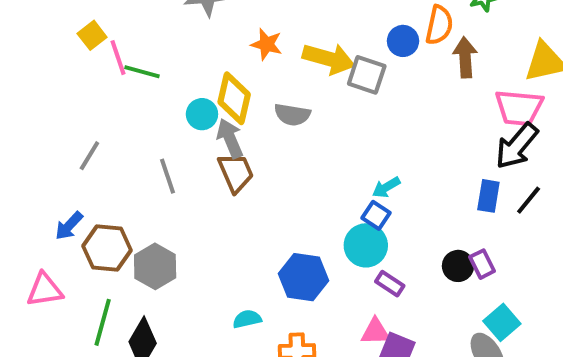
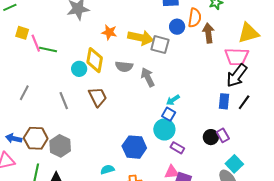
yellow square: (92, 35) -> (22, 33), turned -32
gray arrow: (230, 138) -> (148, 77), moved
blue arrow: (69, 226) -> (14, 138), moved, turned 63

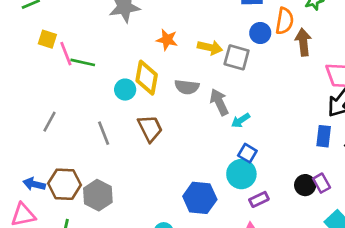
yellow arrow: (141, 38) -> (210, 47), size x0.7
cyan arrow: (173, 100) -> (241, 120), moved
purple rectangle: (177, 148) -> (259, 199), turned -56

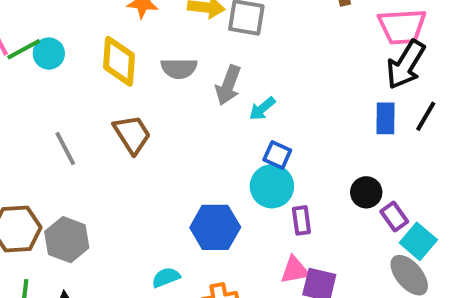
green line: (83, 62) -> (24, 49), turned -35
cyan circle: (125, 90) -> (49, 54), moved
gray arrow: (219, 102) -> (228, 85), turned -128
purple rectangle: (322, 183) -> (394, 217), moved
purple rectangle: (259, 199) -> (301, 220), turned -66

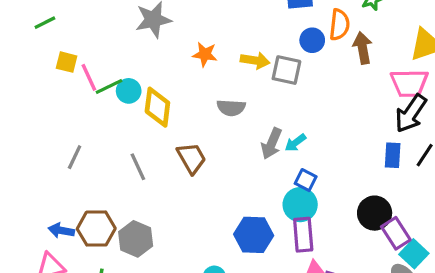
yellow diamond: (119, 61) -> (157, 107), moved
gray arrow: (228, 85) -> (272, 144), moved
black circle: (366, 192) -> (375, 213), size x1.4
purple rectangle: (394, 217) -> (396, 233), size x1.4
purple rectangle: (301, 220) -> (303, 235), moved, size x1.5

